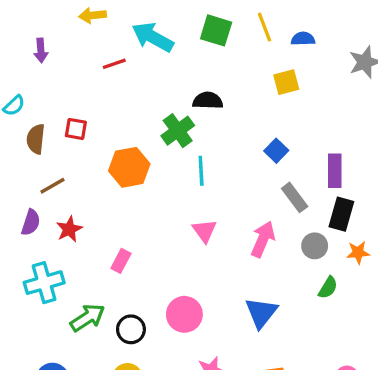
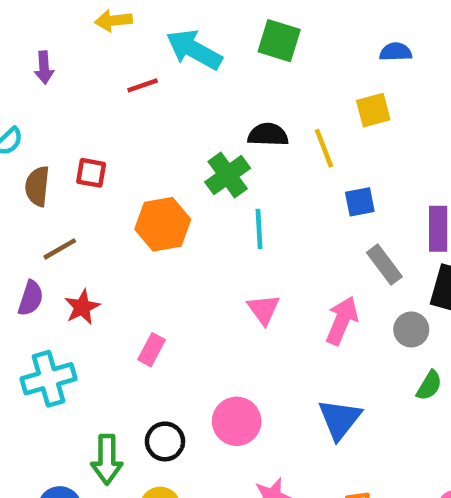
yellow line: (265, 27) -> (324, 148), moved
blue square: (276, 151) -> (360, 202), turned 35
green arrow: (88, 318) -> (107, 459), moved, turned 123

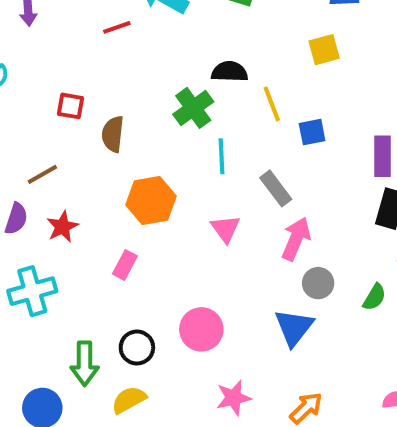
yellow line: (324, 148) -> (272, 104), moved
brown semicircle: (37, 186) -> (113, 134), moved
orange hexagon: (163, 224) -> (151, 201), moved
gray rectangle: (384, 265) -> (276, 188), moved
gray circle: (411, 330) -> (318, 283), moved

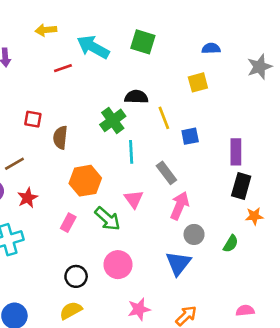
green arrow: (85, 364) -> (108, 219), moved, turned -48

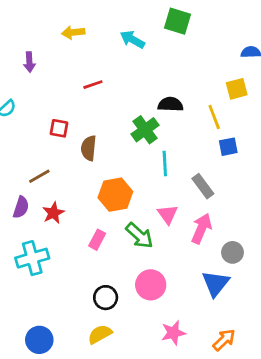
green square: (143, 42) -> (177, 21), moved
cyan arrow: (93, 47) -> (132, 39), moved, size x0.7
red line: (63, 68) -> (93, 85), moved
yellow line: (164, 118) -> (214, 117), moved
pink arrow: (180, 206) -> (201, 228), moved

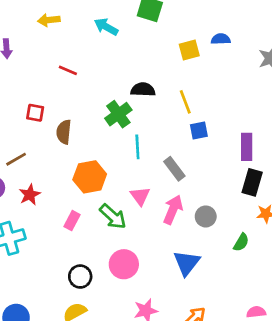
red line: (93, 85) -> (68, 70), turned 42
yellow square: (237, 89) -> (189, 50), moved
gray circle: (232, 252) -> (206, 216), moved

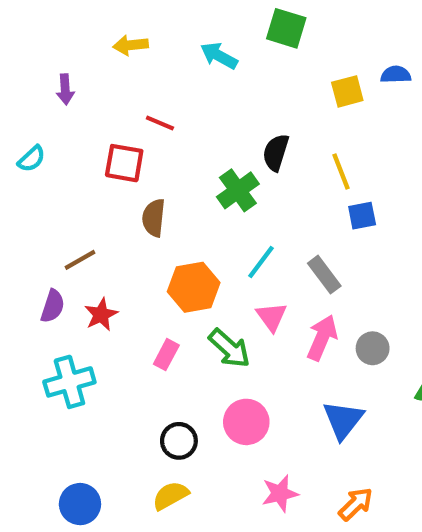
black semicircle: (143, 90) -> (276, 153), turned -75
red square: (35, 113) -> (124, 163), moved, size x1.4
cyan line: (137, 147) -> (261, 262), moved, turned 40

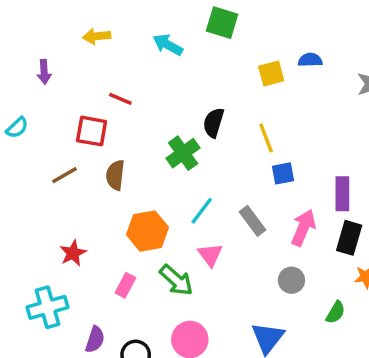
brown line: (80, 260) -> (64, 175), moved
purple semicircle: (53, 306) -> (95, 339), moved
pink arrow: (322, 338) -> (303, 228), moved

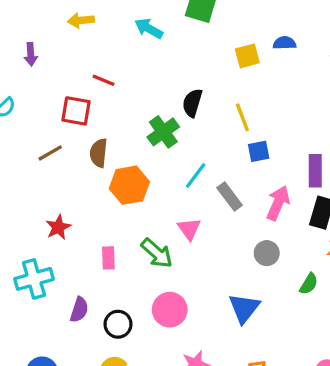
cyan line: (202, 211) -> (196, 176), moved
orange hexagon: (147, 231) -> (129, 185), moved
pink rectangle: (125, 285) -> (108, 258), turned -30

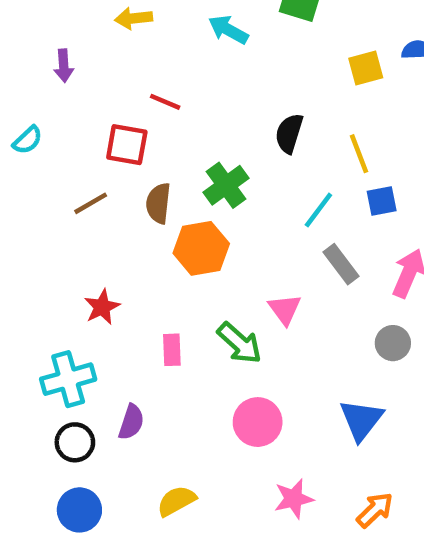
green cross: (163, 132) -> (226, 185), moved
cyan line: (196, 176) -> (318, 210), moved
black circle: (118, 324) -> (75, 442), moved

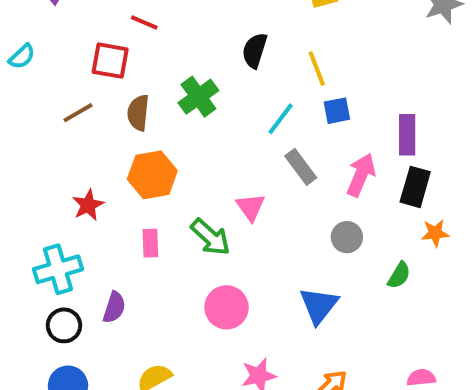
orange hexagon: (201, 248) -> (152, 175), moved

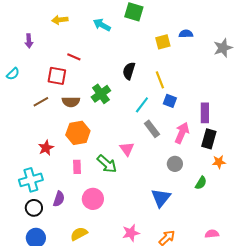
blue square: (337, 111) -> (170, 101), turned 32
brown semicircle: (138, 113) -> (71, 102), turned -96
pink circle: (227, 307) -> (93, 199), moved

